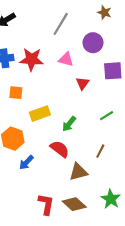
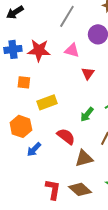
green arrow: (69, 124) -> (87, 114), moved

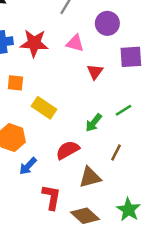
yellow rectangle: (47, 102) -> (44, 108), turned 54
red semicircle: (66, 136) -> (68, 150), turned -66
red L-shape: (53, 189) -> (51, 197), moved

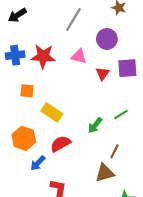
red triangle: (95, 72) -> (103, 74), moved
red semicircle: (68, 150) -> (60, 144), moved
brown triangle: (90, 177) -> (105, 173), moved

